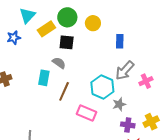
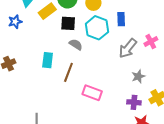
gray semicircle: (59, 63) -> (76, 45), moved
pink cross: (146, 81) -> (151, 42), moved
cyan hexagon: (102, 87) -> (97, 28), moved
gray star: (119, 104) -> (138, 76), moved

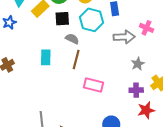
pink cross: (151, 42) -> (146, 28), turned -32
gray arrow: (128, 48) -> (124, 37), turned -125
brown line: (68, 72) -> (76, 59), moved

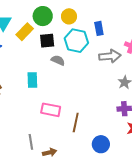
brown line: (76, 59) -> (76, 122), moved
pink rectangle: (94, 85) -> (51, 110), moved

